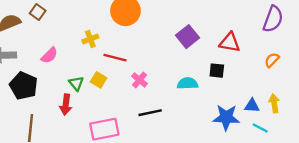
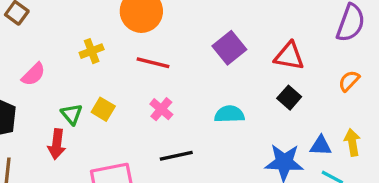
red line: (115, 58) -> (153, 63), moved
black square: (217, 71) -> (289, 98), moved, turned 35

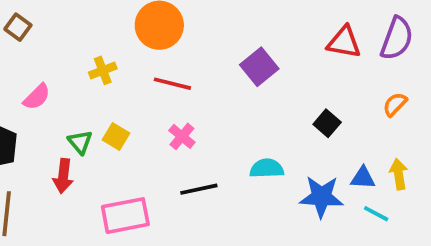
red triangle: (289, 56) -> (344, 42), moved
cyan semicircle: (229, 114) -> (267, 168), moved

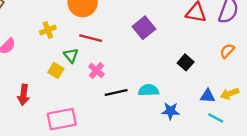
green triangle: (80, 142) -> (71, 55), moved
yellow arrow: (399, 174) -> (230, 94), turned -102
black line: (199, 189) -> (116, 92), moved
blue star: (321, 197) -> (171, 111), moved, size x0.7

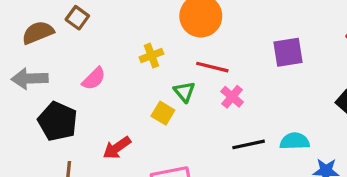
purple square: (144, 28) -> (288, 52), turned 30
pink cross: (96, 71) -> (232, 97), moved
red arrow: (24, 95) -> (117, 148), turned 48

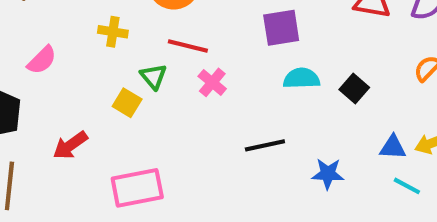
yellow cross: (151, 56) -> (113, 32), turned 30
cyan semicircle: (295, 141) -> (301, 78), moved
black line: (249, 144) -> (265, 145), moved

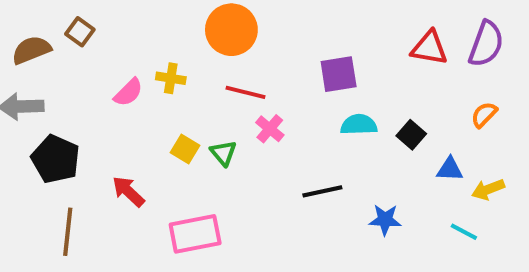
pink semicircle: (42, 60) -> (128, 92), moved
green triangle: (153, 76) -> (223, 153), moved
red arrow: (70, 145) -> (128, 191), turned 78
blue triangle: (393, 147) -> (450, 169), moved

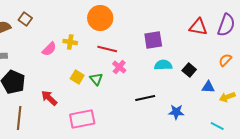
cyan line: (464, 232) -> (217, 126), moved

